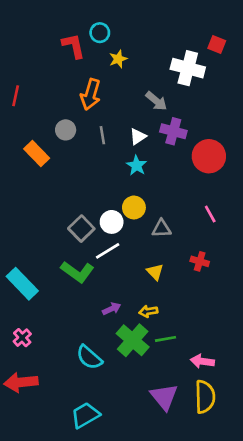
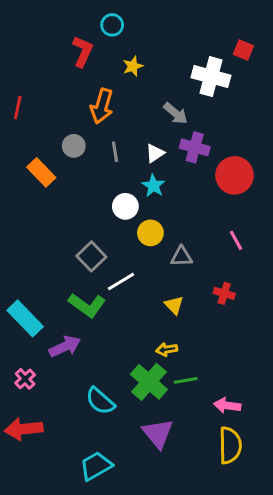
cyan circle: (100, 33) -> (112, 25), moved
red L-shape: (73, 46) -> (83, 51), turned 36
white circle: (112, 222) -> (125, 206), moved
purple arrow: (112, 309) -> (65, 346), moved, size x1.5
purple triangle: (164, 397) -> (158, 433), moved

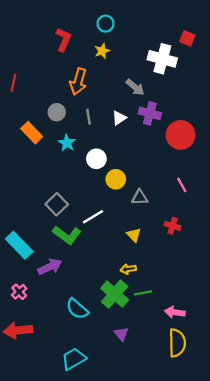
cyan circle: (112, 25) -> (106, 24), moved
cyan star: (153, 186) -> (67, 143), moved
gray square: (91, 256) -> (57, 204), moved
purple triangle: (158, 433) -> (121, 334), size x0.6

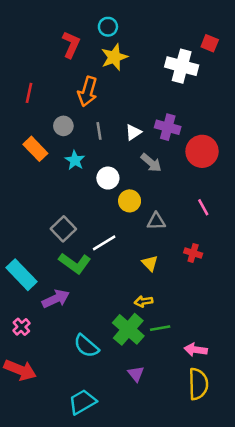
cyan circle: (106, 24) -> (108, 27), moved
yellow star: (102, 51) -> (114, 57), size x1.5
red line: (13, 83) -> (29, 93), moved
gray arrow: (135, 87) -> (151, 163), moved
red arrow: (18, 330) -> (20, 370), turned -152

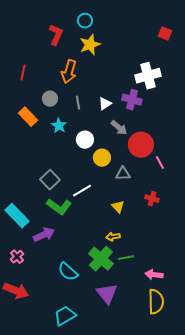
white cross: (182, 66) -> (148, 76), moved, turned -30
red circle: (202, 151) -> (141, 145), moved
purple triangle: (136, 374) -> (107, 294), size x1.6

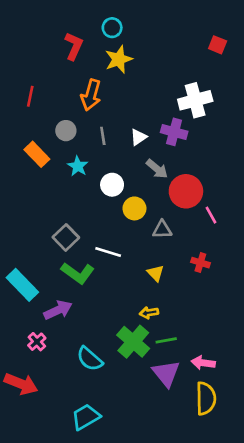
white line: (82, 191) -> (108, 252), turned 48
pink cross: (17, 257) -> (37, 342), moved
purple triangle: (107, 294) -> (166, 373), moved

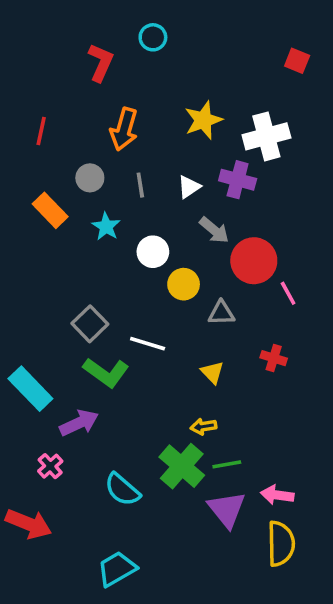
yellow star: (119, 59) -> (203, 120), moved

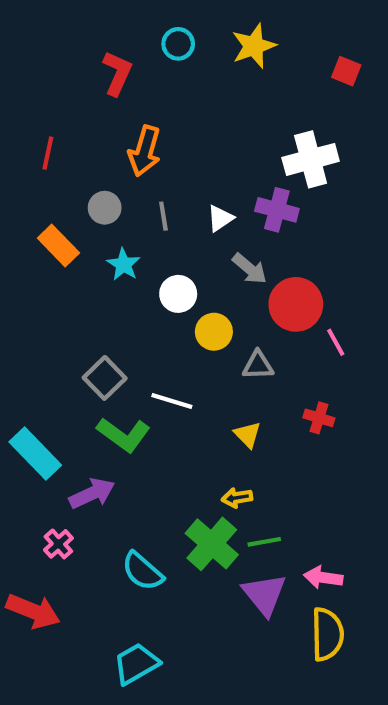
yellow star: (203, 120) -> (254, 46), moved

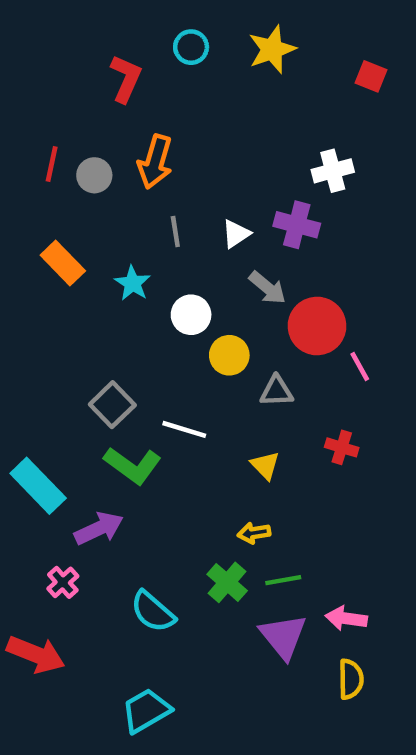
white cross: (311, 159) -> (333, 171), size x0.7
gray circle: (105, 208) -> (94, 175), moved
green cross: (212, 544) -> (227, 582), size x0.7
yellow semicircle: (327, 634) -> (351, 679), size x0.7

